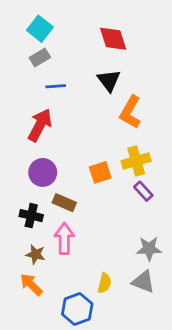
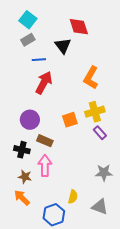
black triangle: (109, 80) -> (63, 46), moved
red arrow: (40, 125) -> (44, 83), moved
gray triangle: (143, 282) -> (100, 207), moved

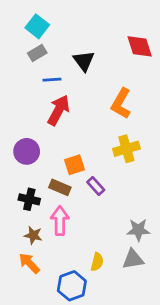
red diamond: (79, 27) -> (140, 46), moved
purple circle: (30, 120) -> (27, 151), moved
orange square: (70, 120) -> (75, 165), moved
purple rectangle: (100, 133) -> (96, 186), moved
gray triangle: (100, 207) -> (133, 259), moved, turned -30

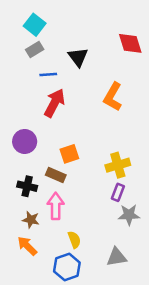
yellow cross: (126, 149) -> (118, 165), moved
purple rectangle: (96, 186) -> (118, 192), moved, turned 63
gray triangle: (133, 259) -> (117, 257), moved
yellow semicircle: (97, 262) -> (74, 240), moved, turned -35

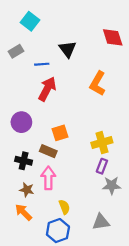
gray rectangle: (35, 50) -> (16, 51), moved

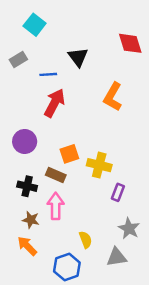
yellow cross: (102, 143) -> (99, 165), moved, turned 30
gray star: (112, 185) -> (129, 228), moved, turned 30
yellow semicircle: (64, 207) -> (86, 240), moved

